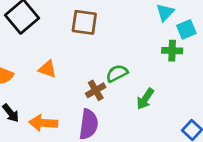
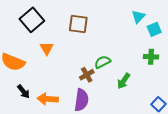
green cross: (172, 51) -> (151, 57), moved
orange triangle: (47, 69) -> (47, 48), moved, turned 40

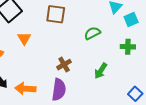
green semicircle: (103, 62) -> (92, 33), moved

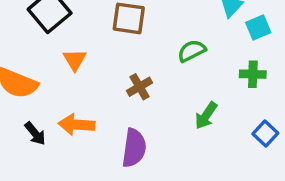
brown cross: (64, 65) -> (139, 87), moved
orange arrow: (25, 89) -> (77, 125), moved
blue square: (135, 94) -> (265, 134), moved

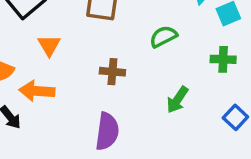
brown cross: (139, 87) -> (112, 72), turned 35
orange arrow: (77, 125) -> (37, 91), moved

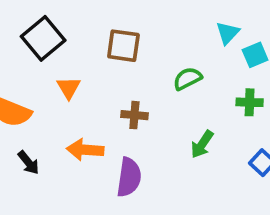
orange arrow: (37, 91) -> (85, 150), moved

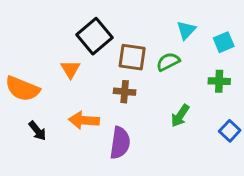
cyan triangle: (228, 33) -> (186, 30), moved
black square: (43, 38) -> (94, 36), moved
brown square: (123, 46) -> (132, 57), moved

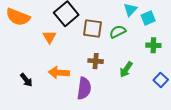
cyan square: (224, 42) -> (148, 18), moved
orange semicircle: (22, 89) -> (18, 17), moved
brown cross: (125, 92) -> (96, 61), moved

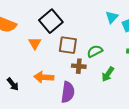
brown square: (92, 28) -> (68, 45), moved
green semicircle: (118, 32) -> (95, 51), moved

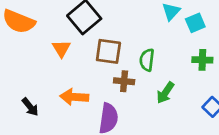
green semicircle: (95, 51) -> (147, 60), turned -56

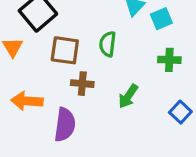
green semicircle: (147, 60) -> (108, 44), moved

